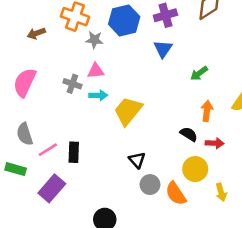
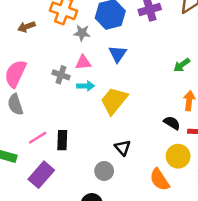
blue triangle: (163, 49) -> (118, 54), moved
gray semicircle: (25, 134) -> (15, 104), moved
gray circle: (150, 185) -> (104, 171), moved

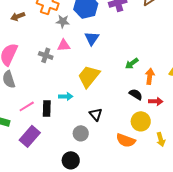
green arrow: (182, 65) -> (132, 63), moved
cyan arrow: (86, 86) -> (66, 96), moved
orange semicircle: (160, 180) -> (126, 140), turned -36

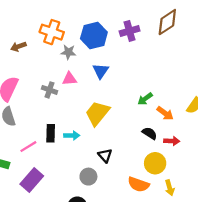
orange arrow: (150, 76) -> (165, 113), turned 119
black rectangle: (47, 108) -> (51, 133), moved
yellow arrow: (161, 139) -> (170, 188), moved

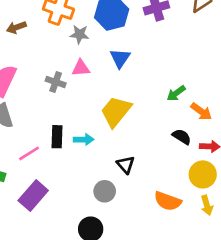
yellow circle: (155, 163) -> (203, 174), moved

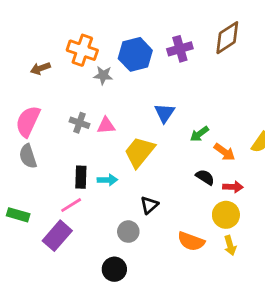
blue triangle: (120, 58) -> (165, 113), moved
pink triangle: (81, 68) -> (106, 126), moved
pink line: (29, 153) -> (71, 205), moved
black triangle: (126, 165) -> (149, 205), turned 30

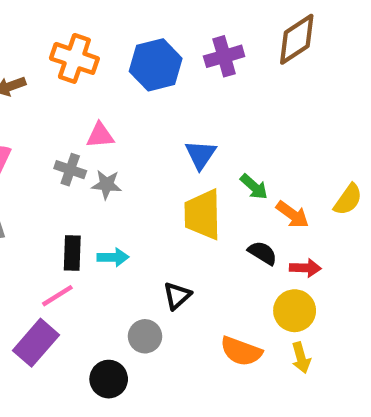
gray star: (103, 75) -> (107, 185), moved
pink triangle: (106, 126) -> (100, 135), moved
green arrow: (199, 134) -> (254, 187), turned -102
yellow trapezoid: (139, 152) -> (203, 214), moved, turned -40
black circle: (114, 269) -> (109, 379), moved

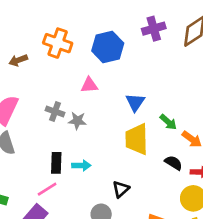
purple cross: (224, 56) -> (154, 29), moved
pink triangle: (100, 135) -> (89, 85), moved

